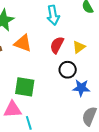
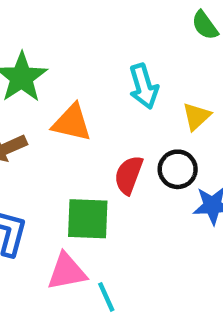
cyan arrow: (53, 15) -> (144, 86), moved
red semicircle: (57, 45) -> (129, 175), moved

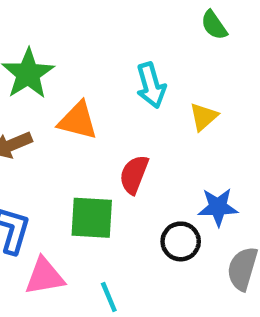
black circle: (178, 169) -> (181, 241), moved
pink triangle: (67, 272) -> (45, 276), moved

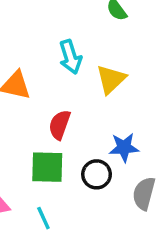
yellow triangle: (204, 117) -> (111, 79), size x1.4
green square: (92, 218) -> (47, 167), moved

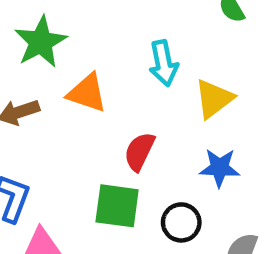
blue star: (124, 147) -> (220, 168), moved

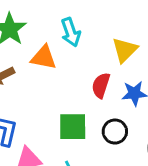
cyan arrow: (163, 63) -> (71, 32), moved
red semicircle: (139, 151) -> (101, 85), moved

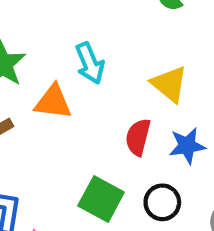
yellow triangle: (125, 50) -> (169, 84), turned -32
green square: (73, 127) -> (101, 199), turned 32

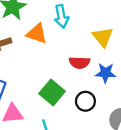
red semicircle: (138, 137) -> (79, 63), turned -114

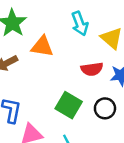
cyan arrow: (61, 16) -> (80, 24), moved

